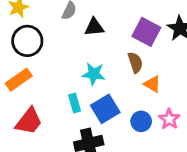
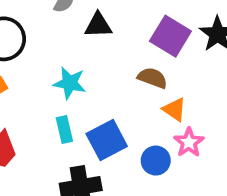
brown semicircle: (135, 62) -> (152, 78), turned -55
cyan star: (94, 74) -> (70, 83), moved
pink star: (169, 119) -> (189, 142), moved

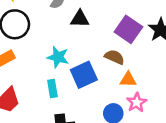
orange triangle: (174, 109) -> (128, 79), turned -36
blue square: (107, 140) -> (84, 75), moved

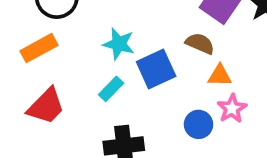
cyan rectangle: (52, 88) -> (111, 89), turned 54

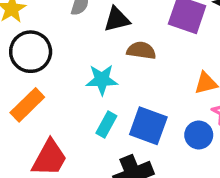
brown semicircle: (200, 43) -> (141, 50), moved
blue square: (156, 69) -> (148, 126), moved, turned -30

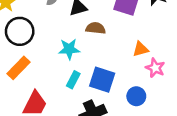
blue circle: (199, 135) -> (136, 96), moved

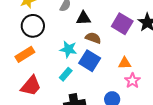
blue square: (102, 80) -> (90, 61), moved

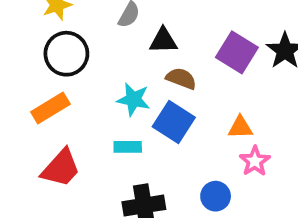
cyan rectangle: (66, 74) -> (128, 147), turned 48

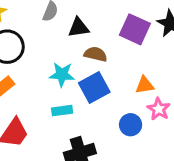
blue square: (174, 122) -> (94, 87), turned 36
blue circle: (216, 196) -> (131, 125), moved

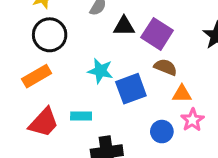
purple square: (135, 29) -> (157, 34), moved
brown semicircle: (96, 54) -> (165, 67), moved
cyan rectangle: (62, 111) -> (81, 116), moved

